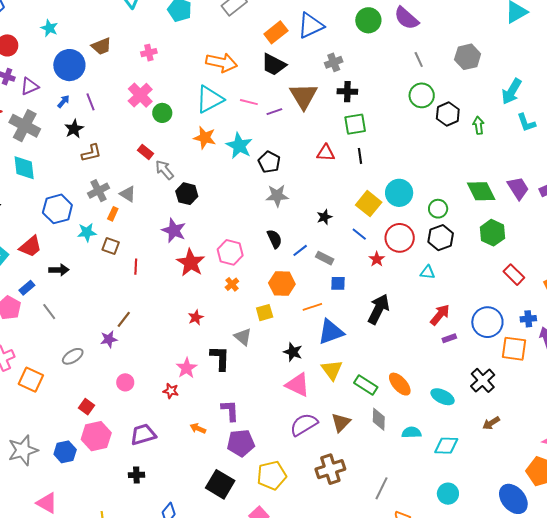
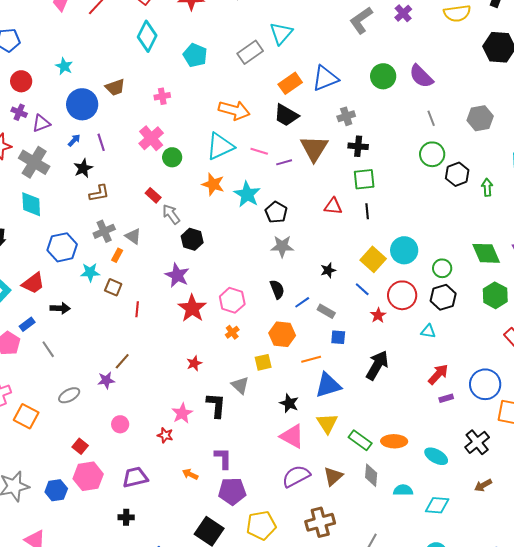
orange ellipse: (400, 384) -> (394, 441), turned -50

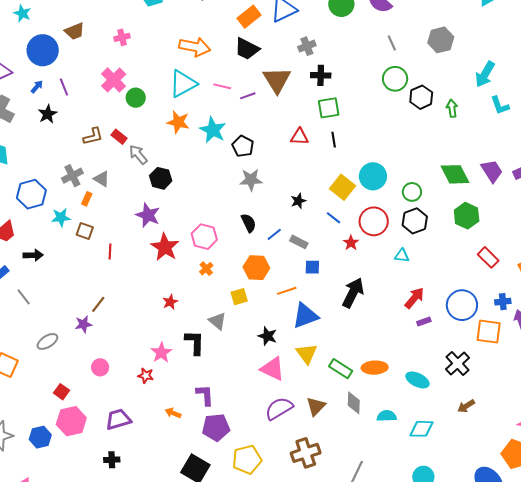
brown L-shape: (99, 193) -> (93, 136), moved

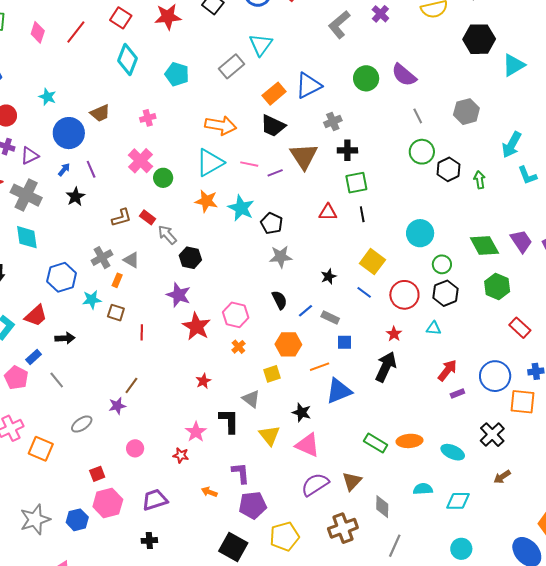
cyan circle: (373, 176) -> (420, 233), moved
red star: (351, 243) -> (394, 334), moved
yellow triangle: (307, 354) -> (269, 435), moved
red square: (62, 392) -> (97, 474), turned 35
gray diamond: (354, 403) -> (382, 507), moved

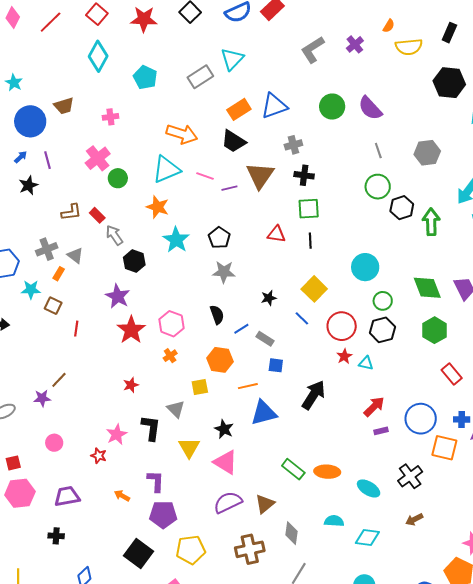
green arrow: (480, 180) -> (431, 222), size x1.5
cyan star: (241, 208) -> (176, 240), moved
red star: (394, 334) -> (344, 356), moved

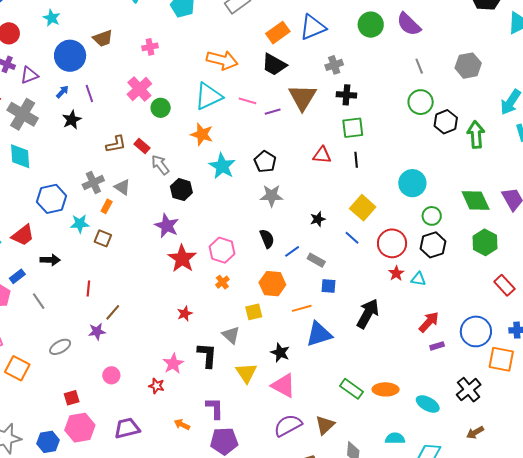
red line: (76, 329) -> (88, 289), moved

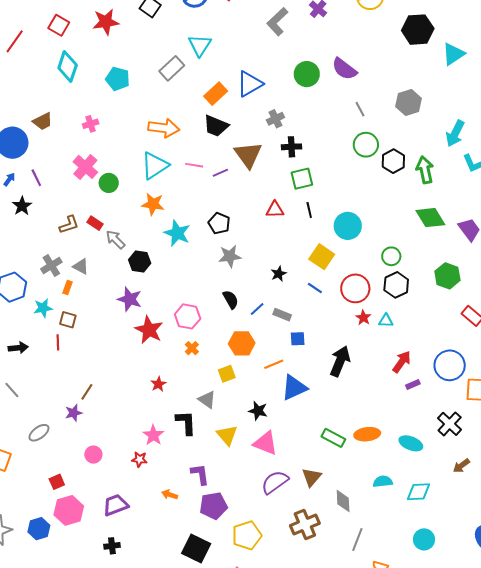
cyan circle: (412, 183) -> (348, 226), moved
green diamond: (476, 200) -> (430, 218), moved
red line: (88, 289) -> (58, 342), moved

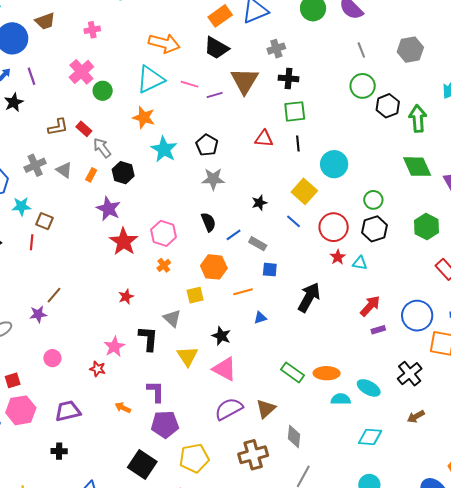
orange rectangle: (68, 288) -> (91, 175), moved
blue triangle: (294, 388) -> (260, 318), size x0.5
cyan semicircle: (383, 482) -> (341, 399), moved

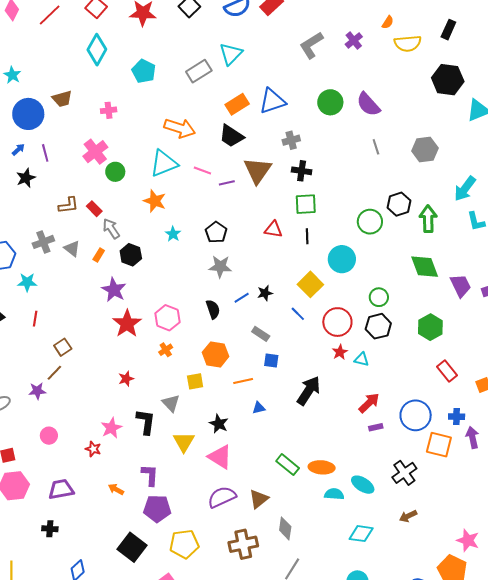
green circle: (363, 86) -> (370, 222), moved
cyan star: (164, 149) -> (173, 234), size x0.6
brown square: (44, 221) -> (63, 347), moved, turned 30
blue line: (234, 235) -> (242, 298), moved

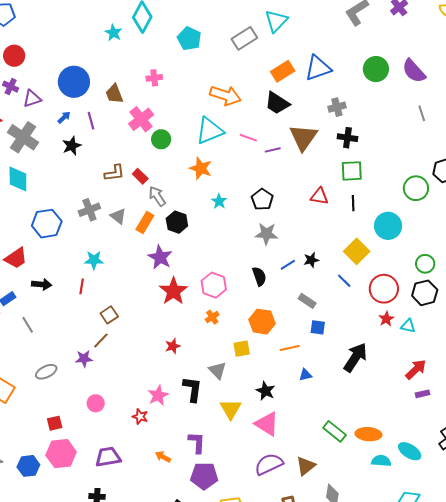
cyan star: (12, 75) -> (113, 33), moved
brown trapezoid: (62, 99) -> (114, 94), moved, turned 85
orange rectangle: (99, 255) -> (145, 223), size x1.5
cyan star: (27, 282) -> (94, 260), moved

